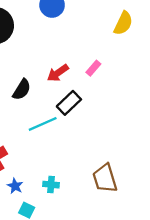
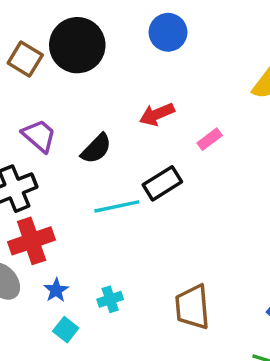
red arrow: (58, 73) -> (157, 114), moved
cyan cross: (51, 185) -> (110, 299), turned -35

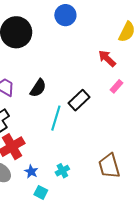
red arrow: (157, 114) -> (107, 58), moved, turned 78
pink rectangle: (210, 139) -> (117, 86), moved
cyan line: (117, 206) -> (56, 118), turned -50

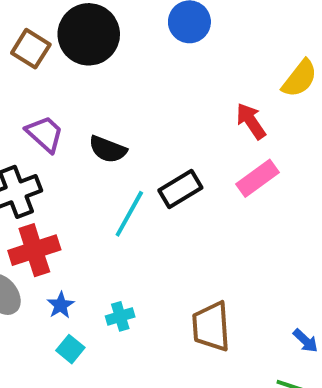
pink rectangle: (117, 86) -> (257, 178), size x1.5
black semicircle: (38, 88) -> (108, 149), turned 66

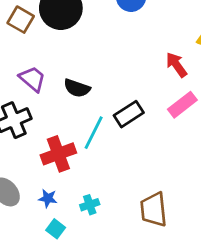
red cross: (34, 250) -> (58, 154), moved
blue star: (61, 305) -> (48, 198), turned -30

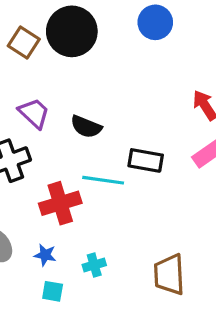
black rectangle: (129, 114) -> (146, 160), turned 40
cyan line: (94, 133) -> (103, 180), turned 68
cyan square: (56, 229) -> (53, 291), turned -30

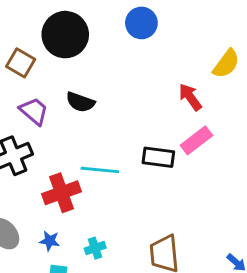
brown square: (24, 42) -> (21, 63), moved
black semicircle: (86, 127) -> (80, 102), moved
black rectangle: (146, 160) -> (158, 157), moved

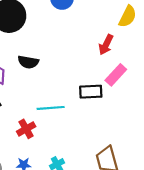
red arrow: (190, 97) -> (106, 45), turned -108
red cross: (61, 193) -> (26, 129), size x0.7

